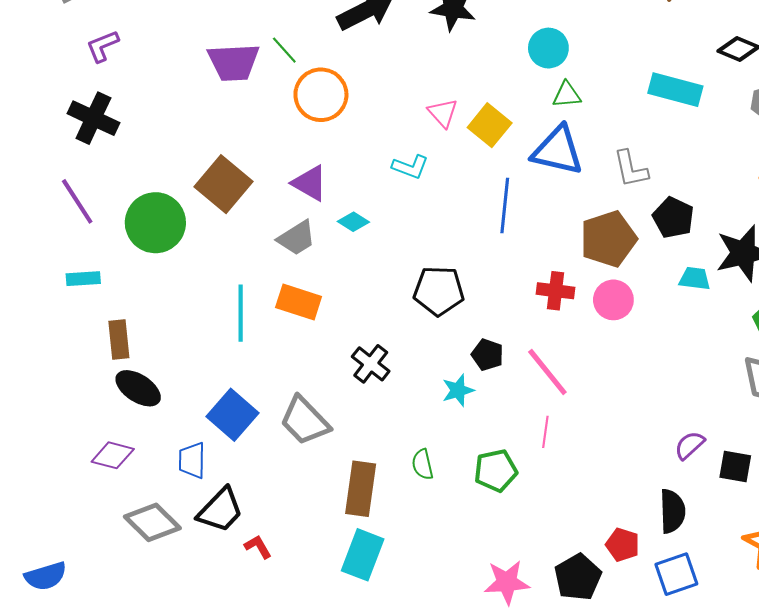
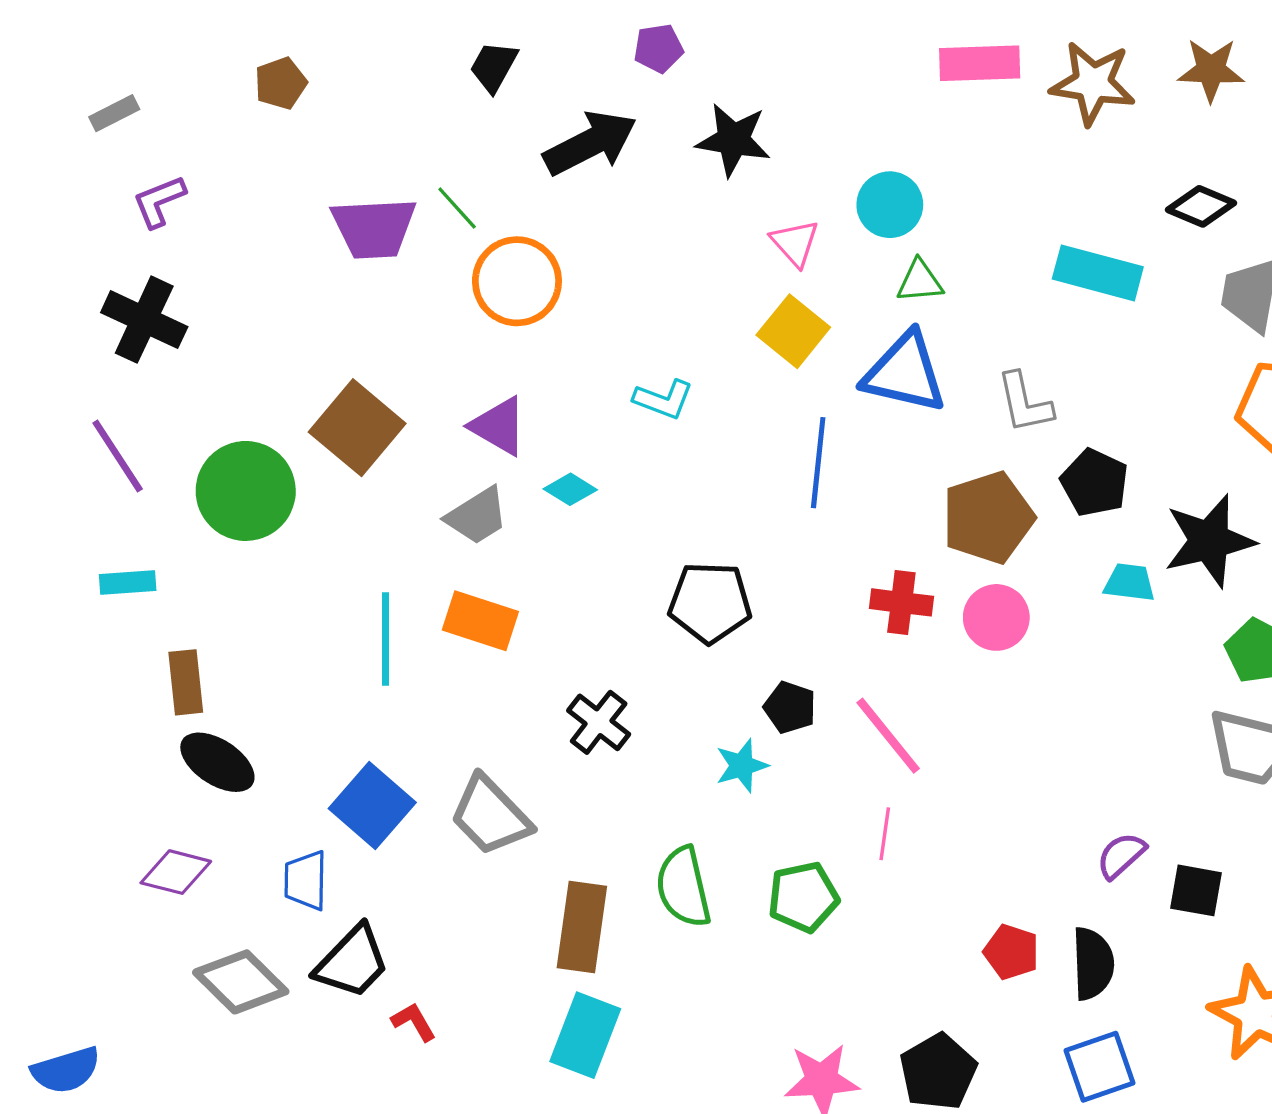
pink triangle: (443, 113) -> (795, 243), moved
green semicircle: (422, 464) -> (683, 887), size x1.6
red pentagon: (623, 545) -> (1011, 952), moved

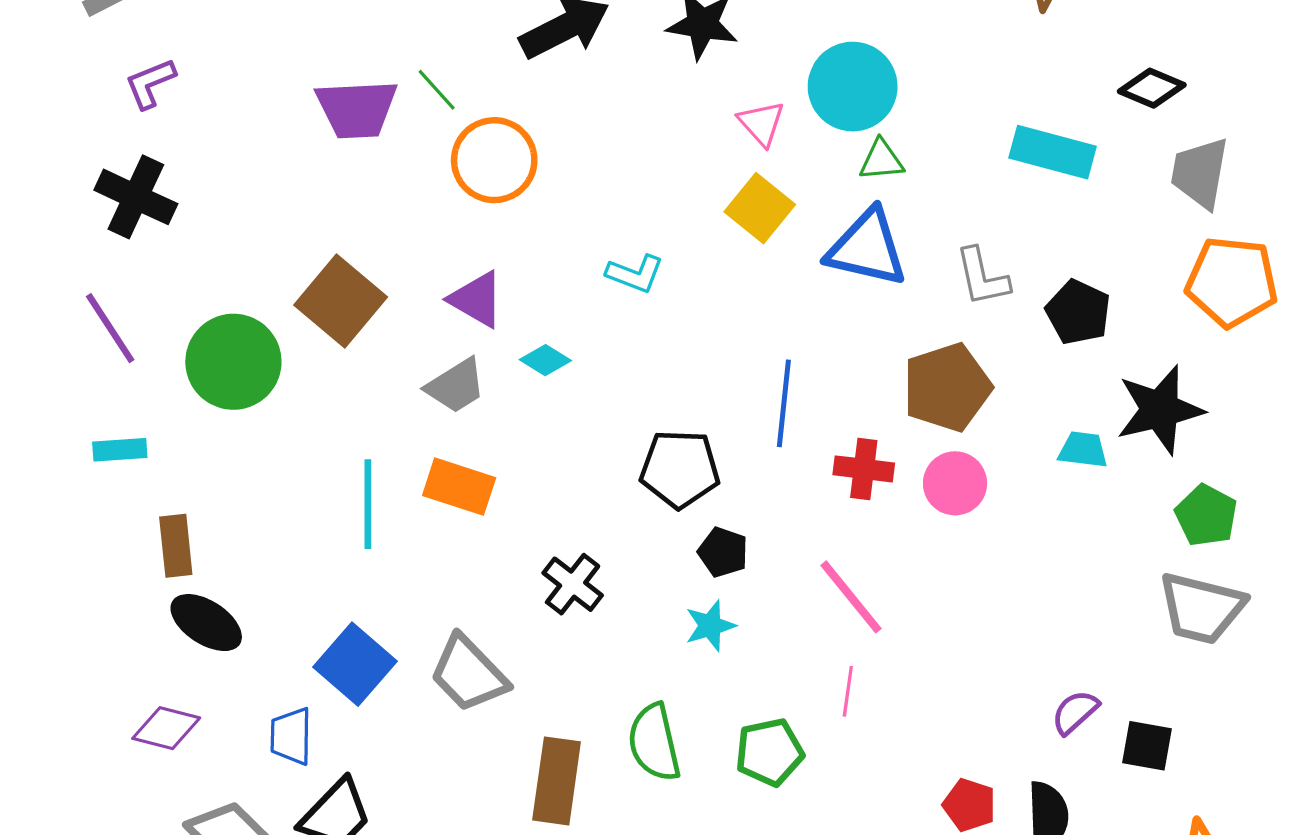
cyan circle: (890, 205) -> (853, 87), size x1.4
blue line: (818, 463) -> (784, 403), moved
black pentagon: (1094, 483) -> (1078, 312), moved
black pentagon: (790, 707) -> (723, 552), moved

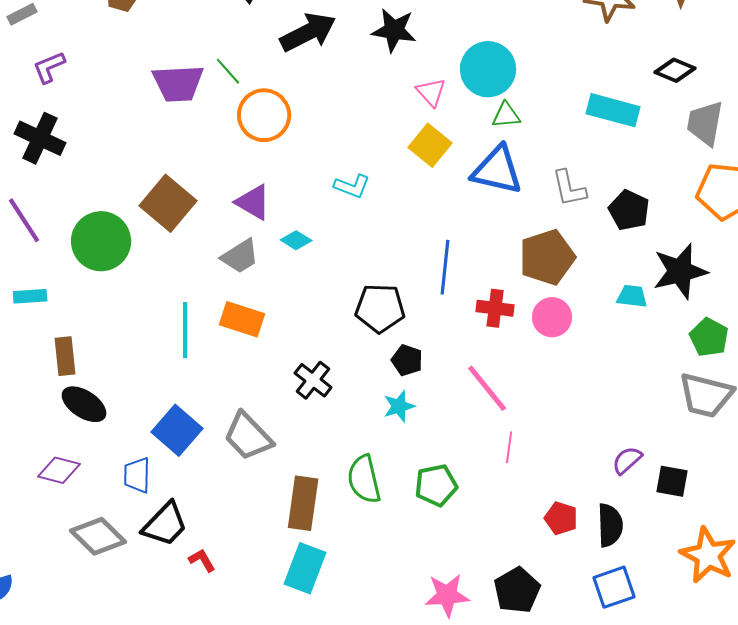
pink line: (848, 691) -> (509, 447), moved

